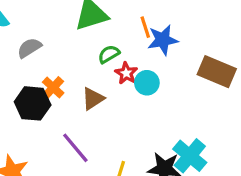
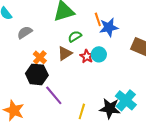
red star: (126, 73) -> (87, 56), moved
brown triangle: (93, 99) -> (65, 53), moved
black hexagon: (33, 103) -> (37, 74), moved

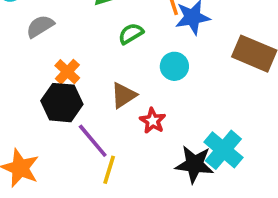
brown triangle: (65, 53) -> (124, 95), moved
red star: (87, 56) -> (153, 121), moved
yellow line: (82, 111) -> (109, 170), moved

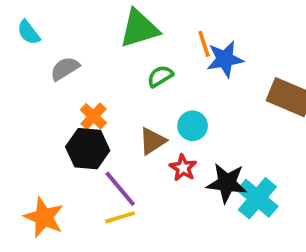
cyan circle: (174, 66) -> (193, 126), moved
black star: (194, 164) -> (227, 183), moved
yellow line: (109, 170) -> (120, 217), moved, turned 56

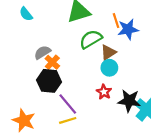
cyan semicircle: (29, 32) -> (26, 14), moved
gray semicircle: (65, 69) -> (42, 52), moved
green semicircle: (160, 76) -> (91, 39), size x1.5
brown triangle: (153, 141) -> (108, 52), moved

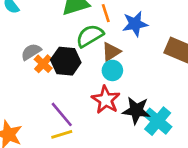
orange line: (116, 21) -> (106, 13), moved
black hexagon: (49, 81) -> (66, 61), moved
red star: (104, 92) -> (106, 100), size x1.5

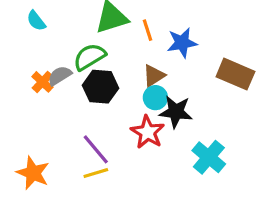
green semicircle: (90, 36) -> (90, 57), moved
orange cross: (43, 64) -> (42, 82), moved
black star: (136, 110) -> (176, 112), moved

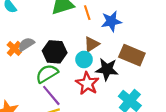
green semicircle: (90, 57) -> (47, 74), moved
brown rectangle: (235, 74) -> (132, 55), moved
cyan circle: (155, 98) -> (84, 59), moved

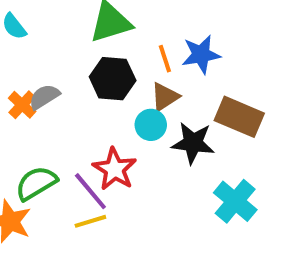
orange line: (87, 13) -> (165, 59), moved
black hexagon: (55, 52) -> (113, 79), moved
green semicircle: (47, 74) -> (36, 183), moved
red star: (87, 83) -> (115, 169), moved

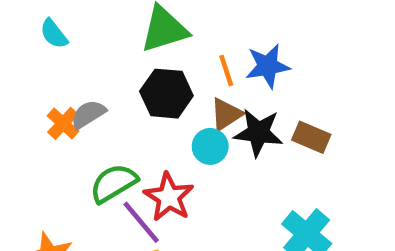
brown rectangle: (239, 117) -> (311, 137), size x0.7
black star: (193, 143) -> (258, 133), moved
green semicircle: (36, 183) -> (114, 183), moved

